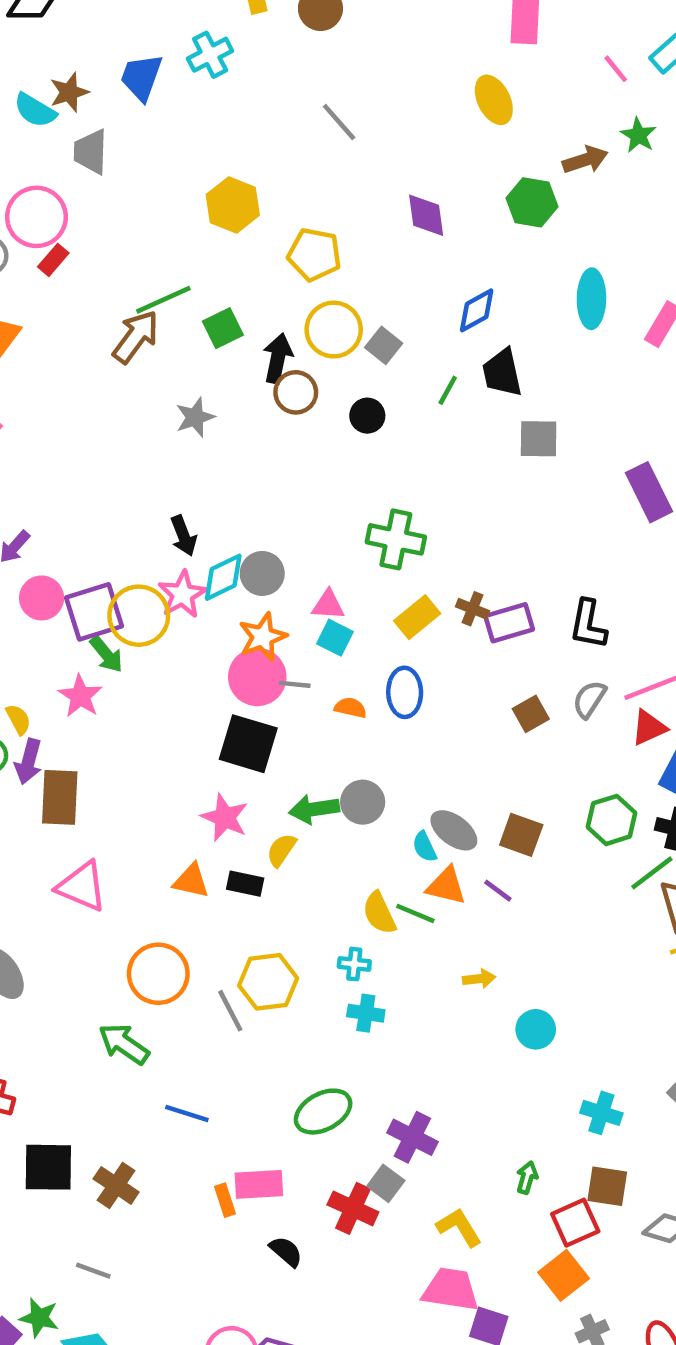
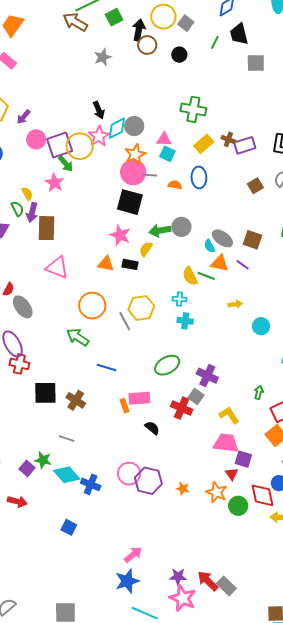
brown arrow: (136, 337) -> (75, 22), turned -95

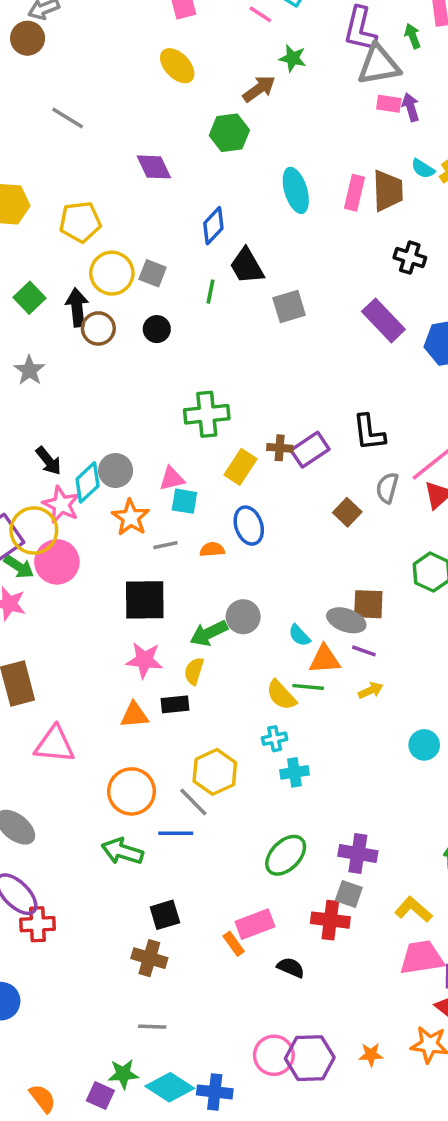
pink circle: (133, 172) -> (57, 562), moved
gray ellipse: (222, 238) -> (346, 620), moved
yellow arrow: (235, 304) -> (371, 690), moved
blue line: (107, 367) -> (176, 833), moved
black square: (45, 393) -> (165, 915), moved, size x0.7

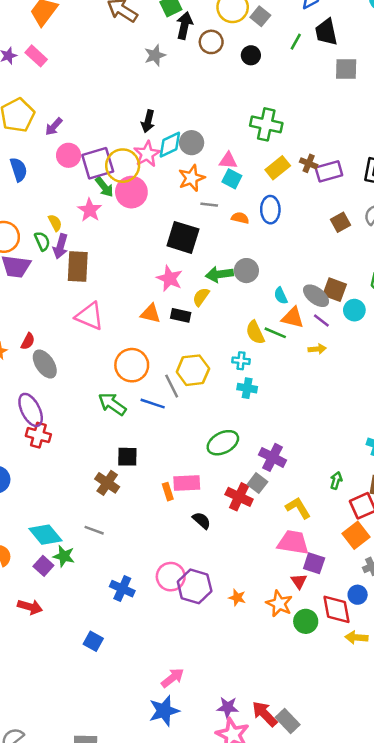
black arrow: (77, 307) -> (184, 25), moved
black arrow: (48, 461) -> (148, 121), turned 35
cyan circle: (424, 745) -> (354, 310), moved
cyan diamond: (170, 1087) -> (45, 535), moved

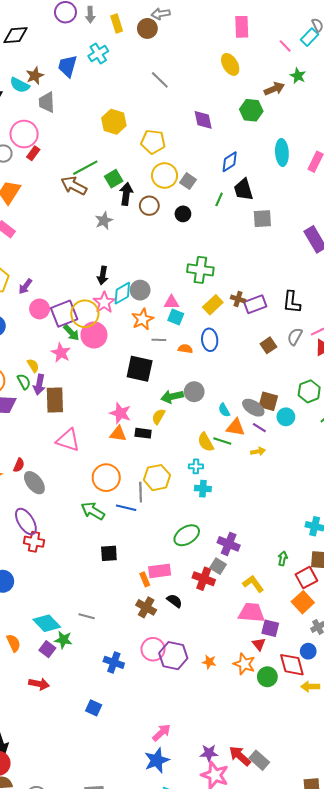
pink star: (169, 278) -> (120, 413), moved
gray line: (172, 386) -> (141, 492), turned 30
brown cross: (107, 483) -> (146, 607), moved

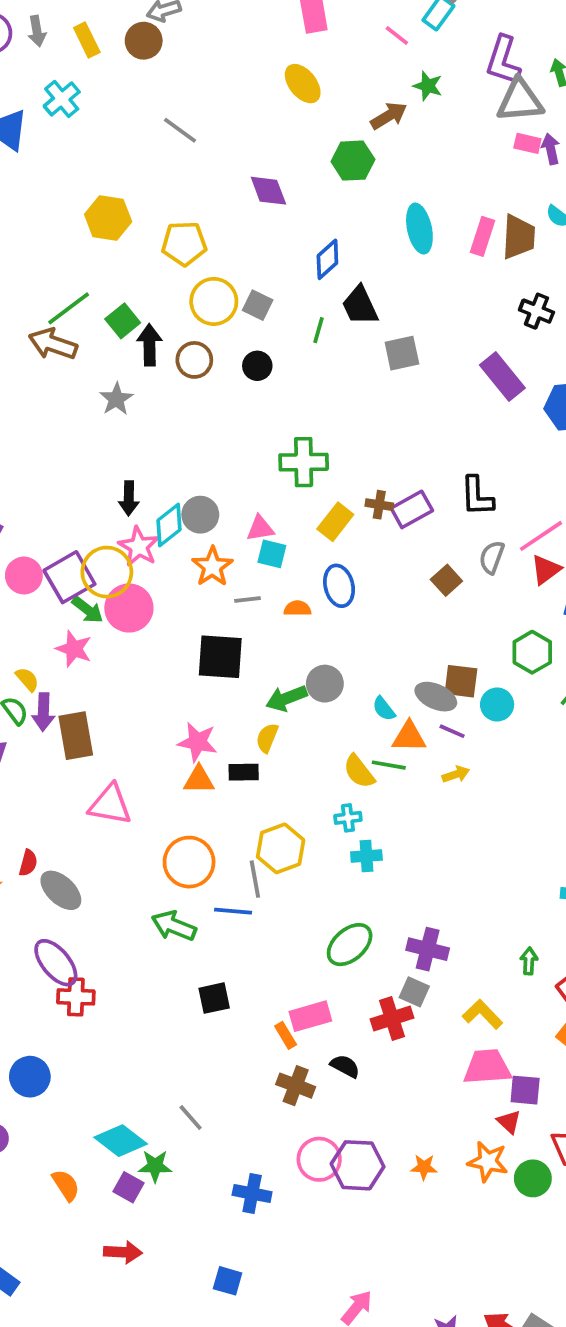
red cross: (204, 579) -> (392, 1018), turned -30
gray line: (87, 616) -> (191, 1117), turned 42

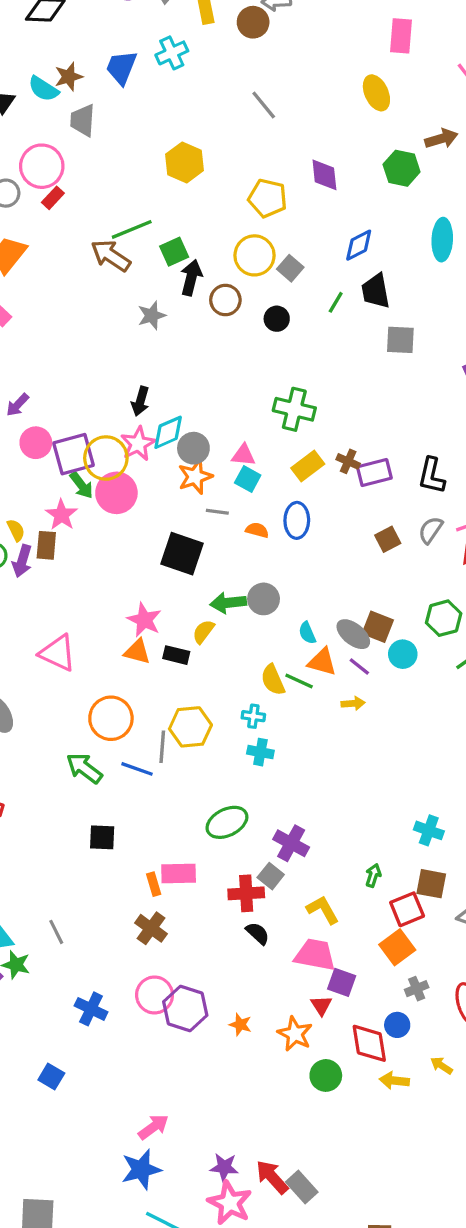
yellow pentagon: (184, 243) -> (268, 198), moved
gray circle: (200, 515) -> (193, 448), moved
brown rectangle: (76, 736) -> (46, 545), moved, size x0.7
black semicircle: (345, 1066) -> (258, 933), moved
green circle: (533, 1178) -> (326, 1075), moved

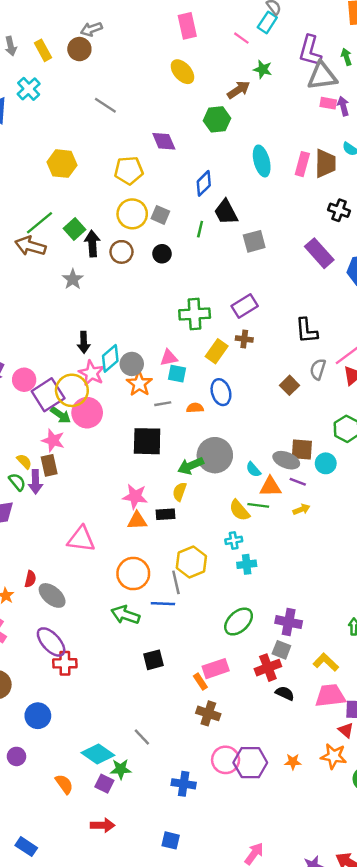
pink circle: (36, 443) -> (24, 380), moved
purple rectangle: (374, 473) -> (245, 306), moved
gray circle: (264, 599) -> (215, 455), size x1.5

